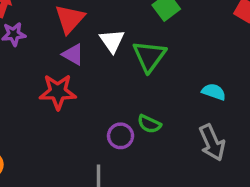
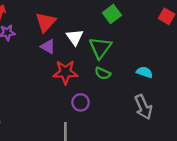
red star: (58, 92) -> (65, 72), moved
green semicircle: (149, 124) -> (103, 73), moved

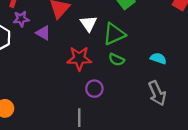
purple triangle: (48, 47) -> (43, 33), moved
green triangle: (100, 48) -> (114, 34), turned 30

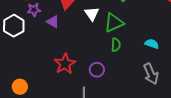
red star: (79, 58) -> (65, 64), moved, turned -30
green semicircle: (116, 60) -> (116, 45), turned -112

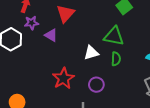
white triangle: (92, 14) -> (91, 53), moved, turned 49
green triangle: (114, 23) -> (114, 36), turned 35

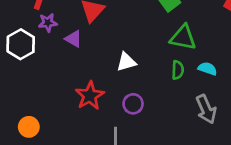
green triangle: (114, 36) -> (183, 37), moved
green semicircle: (116, 59) -> (178, 70), moved

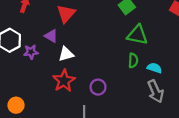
purple star: (48, 23) -> (31, 52), moved
white triangle: (126, 62) -> (66, 54), moved
cyan semicircle: (208, 69) -> (154, 68), moved

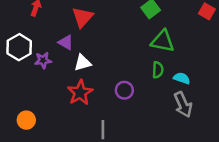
purple circle: (98, 87) -> (124, 90), moved

